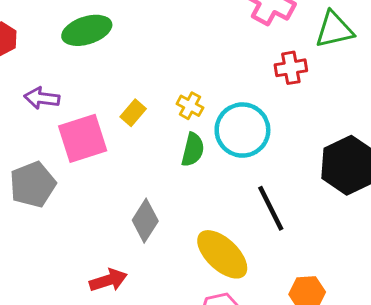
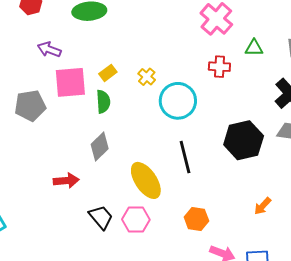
green triangle: (334, 30) -> (254, 48), size x0.7
green semicircle: (193, 150) -> (103, 102), moved, turned -30

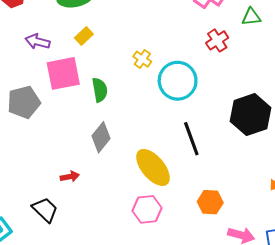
red cross: (219, 67) -> (217, 40), turned -30
yellow rectangle: (108, 73) -> (84, 36), moved
red arrow: (66, 181) -> (70, 177), size x0.7
black trapezoid: (101, 217) -> (45, 210), moved

